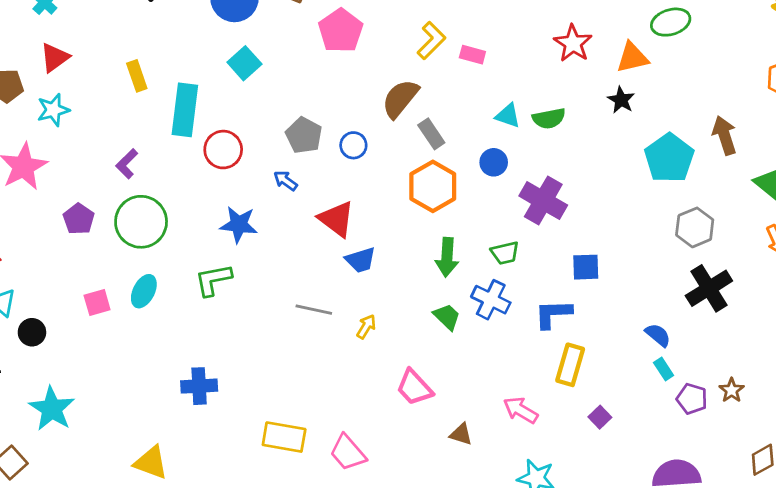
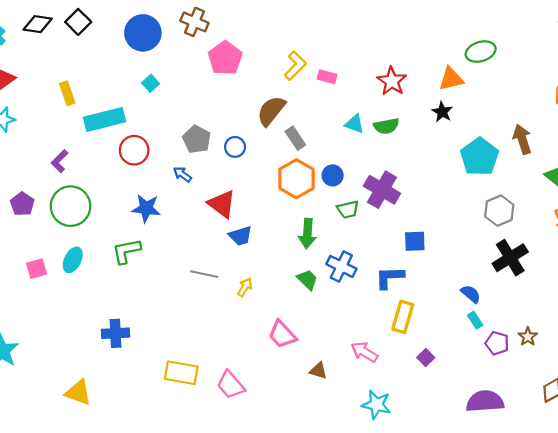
red star: (573, 43) -> (392, 81), moved
cyan square: (244, 63) -> (151, 83), size x0.7
cyan rectangle: (185, 110) -> (105, 120), turned 69
blue circle: (494, 162) -> (333, 175), moved
green trapezoid: (505, 253) -> (348, 209), moved

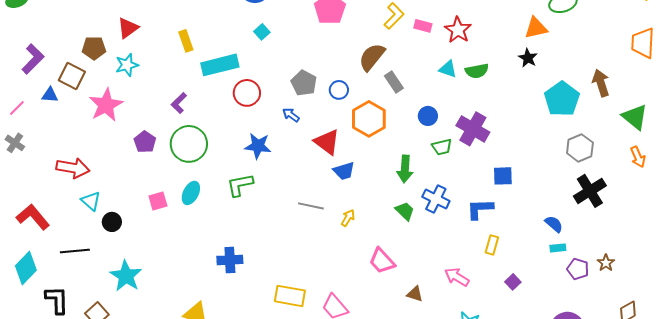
red star: (392, 81) -> (458, 30), moved
orange hexagon: (296, 179) -> (369, 119), moved
yellow rectangle: (403, 317) -> (492, 245), size x0.7
cyan rectangle: (475, 320) -> (558, 248), turned -63

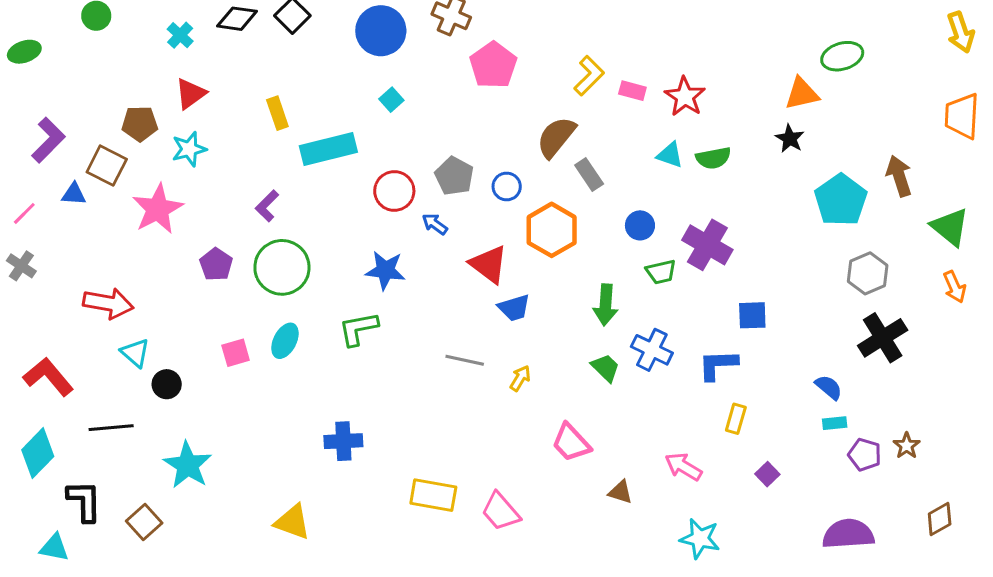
red circle: (247, 93) -> (394, 191), moved

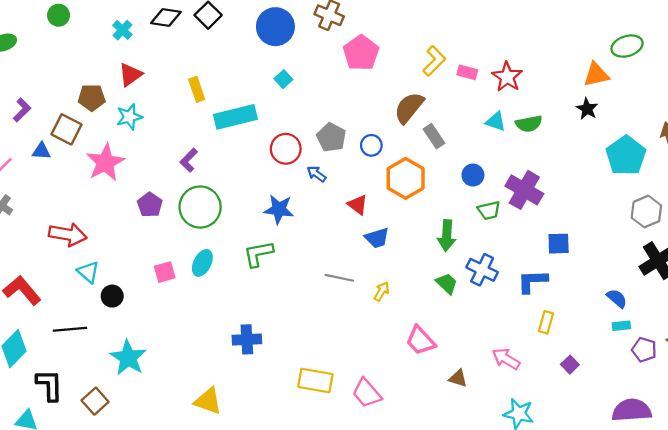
purple L-shape: (48, 140) -> (22, 110), size x0.7
red triangle: (489, 264) -> (358, 205), size x0.7

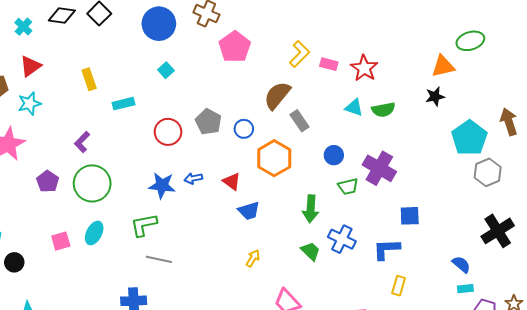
black star: (587, 109) -> (435, 96), turned 30
cyan rectangle: (235, 117) -> (123, 104), size x0.6
blue arrow: (317, 174) -> (193, 178), moved, turned -48
gray hexagon: (646, 212) -> (488, 172), moved
gray line: (339, 278) -> (159, 259), moved

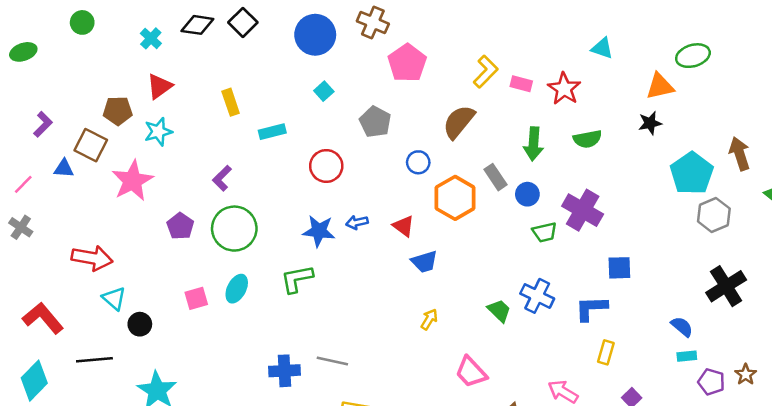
cyan triangle: (354, 108) -> (602, 48), moved
gray rectangle: (299, 121) -> (496, 177), moved
gray pentagon: (208, 122) -> (375, 122), moved
green arrow: (311, 209) -> (534, 144), moved
gray line: (159, 259) -> (332, 361), moved

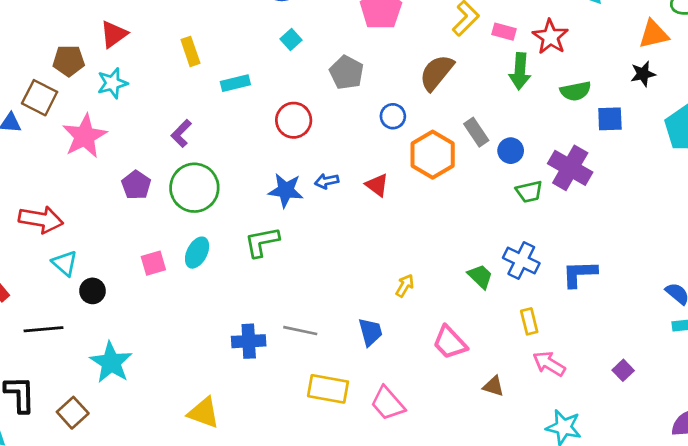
green arrow: (534, 144) -> (520, 71), moved
blue trapezoid: (424, 262) -> (370, 332), moved, turned -88
blue square: (619, 268) -> (610, 119), moved
yellow rectangle: (606, 352) -> (529, 321), moved, turned -30

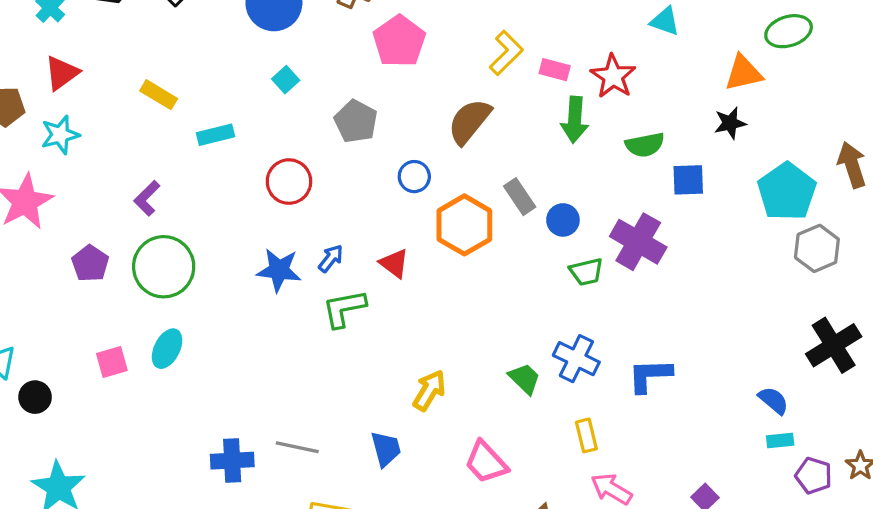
yellow rectangle: (190, 51) -> (159, 95), turned -40
blue arrow: (327, 181) -> (331, 258), turned 140
green L-shape: (262, 242) -> (344, 309), moved
yellow arrow: (405, 286) -> (429, 390), size x1.4

